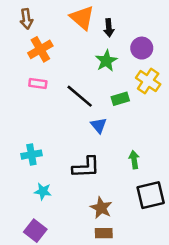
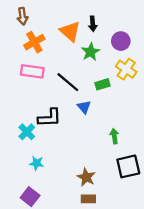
orange triangle: (82, 18) -> (70, 31), moved
pink rectangle: (38, 84) -> (32, 71), size x1.5
cyan cross: (31, 155) -> (27, 132), turned -35
black L-shape: (86, 167) -> (49, 118), moved

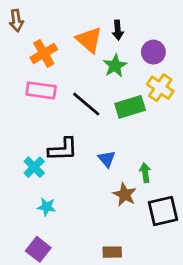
brown arrow: (22, 16) -> (16, 21), moved
green rectangle: (102, 84) -> (130, 107), size x1.5
blue triangle: (84, 107) -> (107, 159), moved
brown star: (86, 177) -> (125, 195), moved

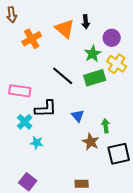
green star: (115, 66) -> (93, 54), moved
pink rectangle: (41, 90) -> (20, 91), moved
cyan star: (47, 207) -> (37, 143), moved

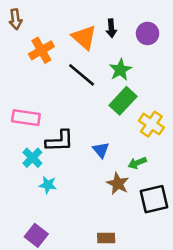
purple circle: (112, 38) -> (148, 33), moved
yellow cross: (117, 64) -> (151, 124), moved
black line: (63, 76) -> (82, 75), moved
green rectangle: (95, 78) -> (123, 101), turned -30
green arrow: (106, 126) -> (137, 163), turned -104

